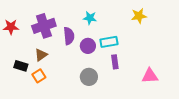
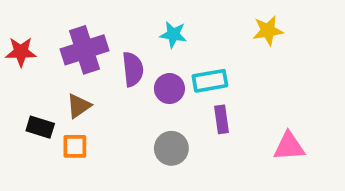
orange square: (39, 76) -> (75, 146), turned 32

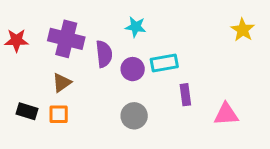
yellow star: (268, 31) -> (243, 30), moved, turned -30
purple cross: (85, 50) -> (66, 39), turned 32
purple rectangle: (222, 119) -> (185, 95), moved
black rectangle: (40, 127) -> (27, 111), moved

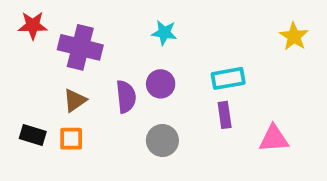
red star: (16, 40) -> (33, 25), moved
purple semicircle: (104, 54) -> (126, 97), moved
cyan rectangle: (164, 63) -> (228, 78), moved

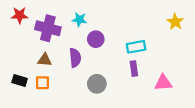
cyan star: (164, 33) -> (79, 20), moved
purple circle: (161, 84) -> (96, 39), moved
brown triangle: (75, 100) -> (45, 60), turned 40

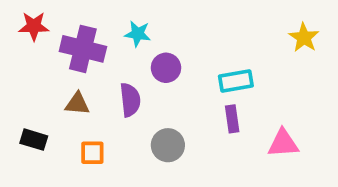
orange square: (42, 83) -> (92, 153), moved

